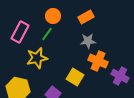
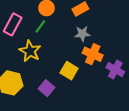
yellow star: (37, 58) -> (30, 51), turned -30

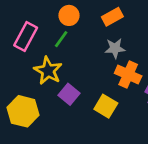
yellow square: (69, 71) -> (106, 106), moved
purple square: (46, 88) -> (69, 94), moved

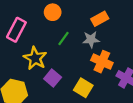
orange rectangle: (112, 17) -> (100, 19), moved
green line: (61, 39) -> (64, 39), moved

